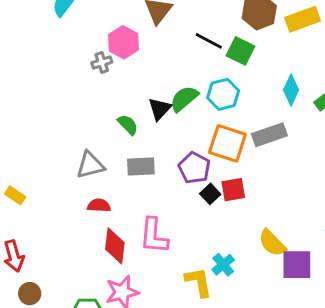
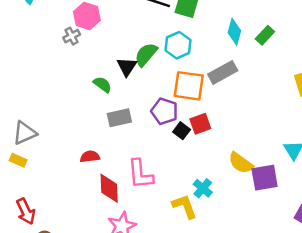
gray triangle: (90, 165) -> (25, 133), moved

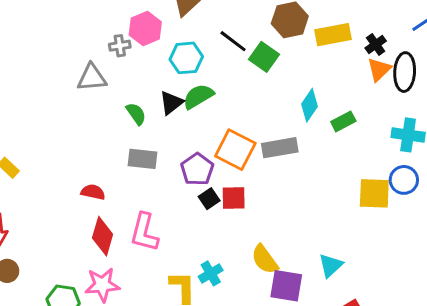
cyan hexagon: (178, 45) -> (186, 58), moved
gray triangle: (25, 133) -> (92, 78), moved

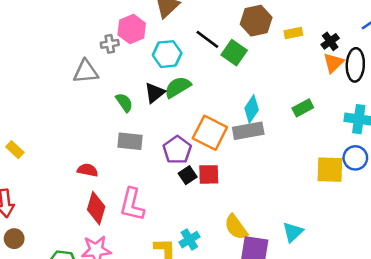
yellow rectangle: (333, 35) -> (293, 33), size x0.6
cyan diamond: (309, 105) -> (252, 109), moved

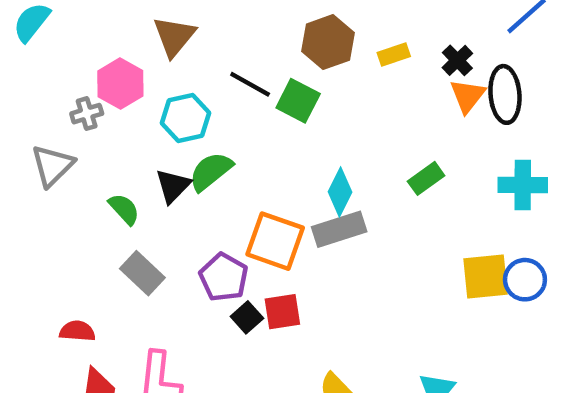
gray triangle: (86, 72) -> (52, 166), turned -32
gray rectangle: (130, 141) -> (142, 273), turned 45
blue circle: (355, 158) -> (525, 280), moved

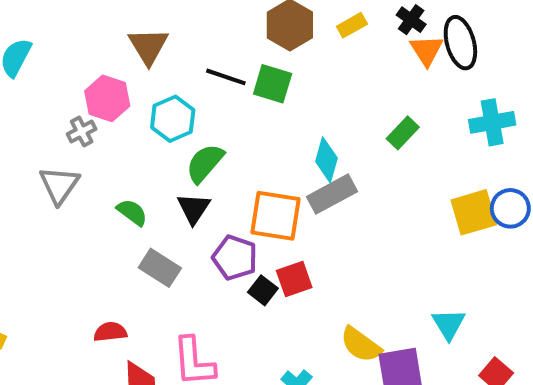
black triangle: (173, 186) -> (194, 208), moved

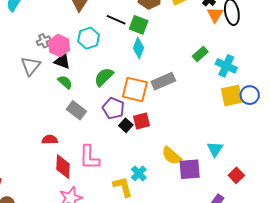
pink hexagon: (107, 98) -> (59, 46), moved
cyan cross: (492, 122) -> (226, 66), moved, turned 30
cyan diamond: (326, 160) -> (138, 48), moved
green semicircle: (205, 163) -> (104, 77), moved
black triangle: (194, 208) -> (62, 61), moved, turned -48

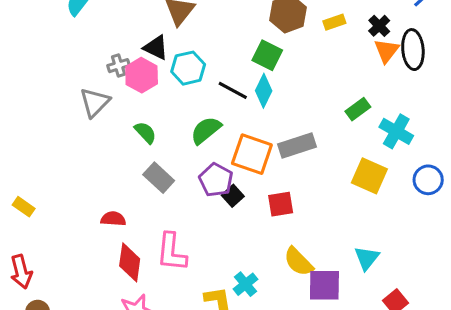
black line: (116, 20) -> (233, 90), moved
black triangle: (62, 61) -> (156, 47), moved
yellow square: (232, 96) -> (369, 176), moved, turned 30
red square: (141, 121) -> (281, 204), moved
black square: (126, 125) -> (233, 196), moved

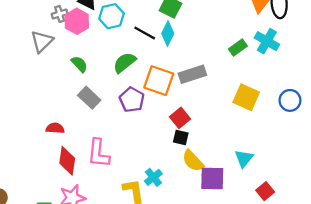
cyan cross: (396, 131) -> (267, 41), moved
black square: (233, 196) -> (181, 138), moved, turned -35
red square: (281, 204) -> (180, 118), turned -30

